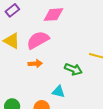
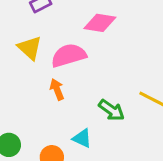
orange arrow: (35, 64) -> (57, 89), turned -120

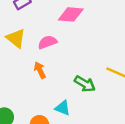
pink semicircle: (69, 55) -> (47, 42), size x0.7

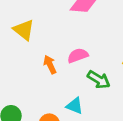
pink semicircle: (47, 42) -> (78, 56), moved

